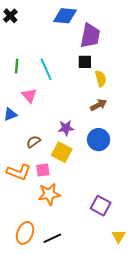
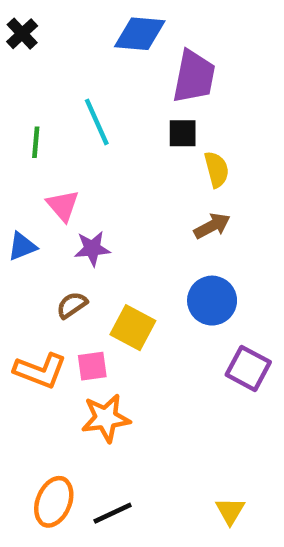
cyan line: (46, 69) -> (97, 122), moved
purple star: (66, 128) -> (92, 249), moved
purple square: (101, 206) -> (248, 368), moved
yellow triangle: (118, 236) -> (230, 511), moved

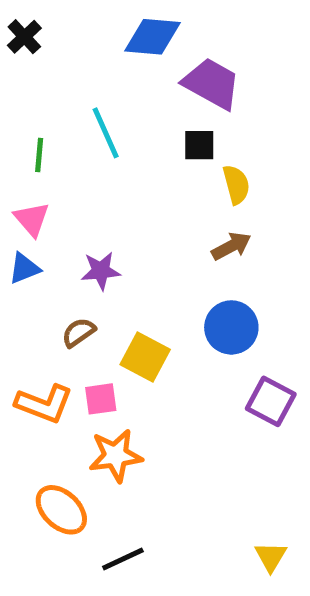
purple trapezoid: (194, 77) -> (212, 84), turned -72
pink triangle: (63, 206) -> (32, 219), moved
orange ellipse: (54, 502) -> (61, 510), moved, turned -69
yellow triangle: (230, 511) -> (271, 557), moved

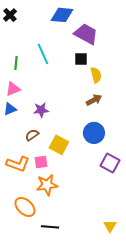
pink triangle: (32, 219) -> (13, 89), turned 49
black line: (123, 559) -> (50, 227), turned 30

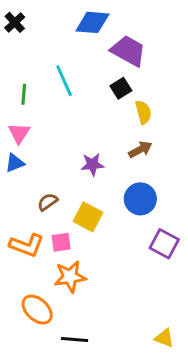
black square: (81, 59) -> (121, 88), turned -32
pink triangle: (13, 89) -> (19, 133), turned -35
purple star: (41, 110) -> (92, 164), moved
yellow triangle: (110, 226) -> (164, 338), turned -40

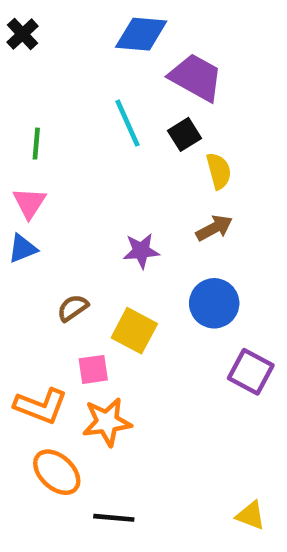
cyan line: (64, 81) -> (127, 123), moved
orange L-shape: (27, 245) -> (41, 406), moved

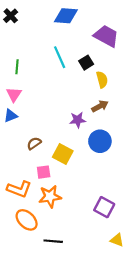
purple trapezoid: (196, 77) -> (106, 36), moved
purple star: (141, 251) -> (78, 120), moved
purple square: (251, 372) -> (104, 207), moved

